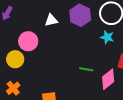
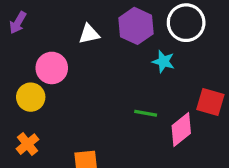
cyan star: (107, 37) -> (163, 62), moved

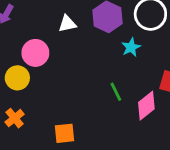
cyan star: (163, 62) -> (131, 47), turned 30
green line: (146, 113) -> (116, 92), turned 54

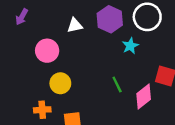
yellow circle: (17, 78) -> (60, 83), moved
orange cross: (15, 118) -> (42, 110), moved, turned 35

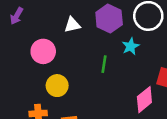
green line: (117, 84) -> (104, 64), moved, turned 35

